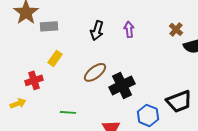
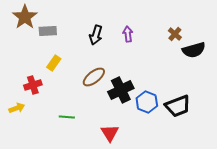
blue hexagon: (148, 115) -> (147, 102), moved

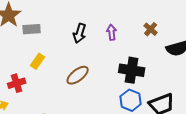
brown cross: (175, 34) -> (151, 29), moved
black cross: (121, 90) -> (132, 70), moved, turned 35

